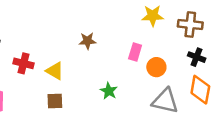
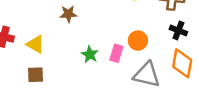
pink rectangle: (135, 52) -> (116, 53), moved
green star: (109, 91) -> (90, 54), moved

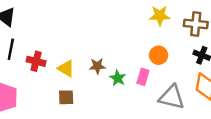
brown star: (68, 14) -> (97, 66), moved
orange circle: (138, 41) -> (159, 55), moved

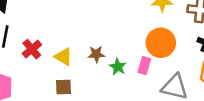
orange circle: (159, 55) -> (161, 43), size x1.5
red cross: (36, 61) -> (32, 49), turned 36

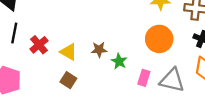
pink rectangle: (144, 66) -> (144, 78), moved
brown square: (63, 87) -> (68, 80), turned 35

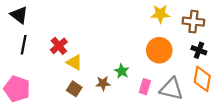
red cross: (39, 45) -> (59, 46), moved
brown star: (99, 50) -> (103, 83), moved

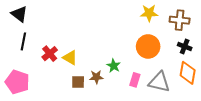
red cross: (59, 46) -> (50, 54), moved
brown square: (74, 89) -> (78, 82), moved, turned -32

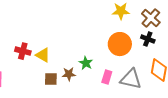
brown cross: (180, 20) -> (151, 18), turned 36
black cross: (185, 46) -> (148, 39), moved
red cross: (50, 54) -> (23, 51), turned -35

